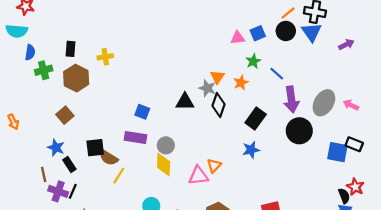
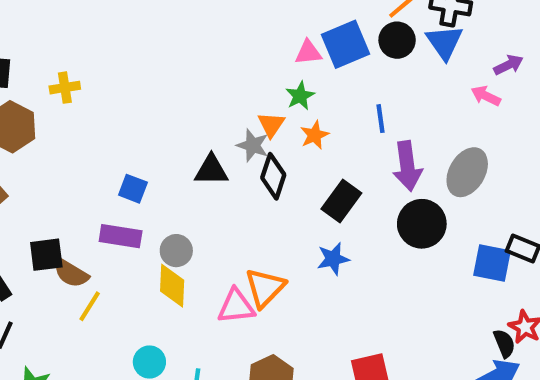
blue square: (258, 33) -> (345, 44), size x1.6
green star: (253, 61) -> (300, 96), moved
blue line: (277, 74) -> (381, 119), turned 40
pink arrow: (351, 105) -> (486, 96), moved
orange triangle: (214, 166) -> (265, 288), size x1.5

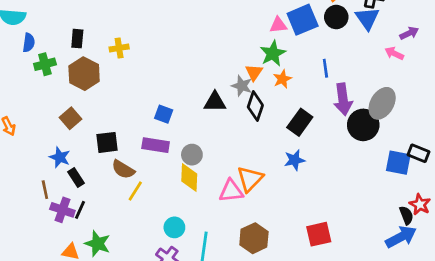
green star: (300, 96) -> (273, 53), size x1.4
black circle: (422, 224) -> (363, 125), moved
black square: (46, 255) -> (107, 142), moved

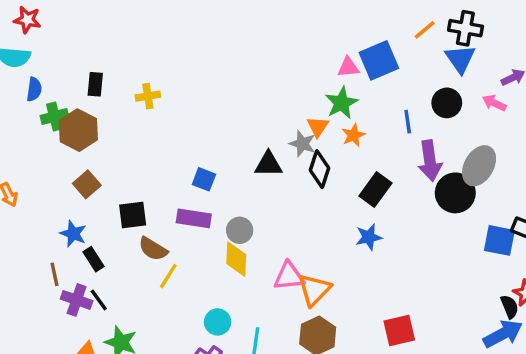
black circle: (336, 17) -> (447, 103), moved
brown hexagon: (84, 74) -> (78, 130), moved
orange triangle: (250, 179) -> (314, 290), moved
black line: (80, 210) -> (99, 300), turned -60

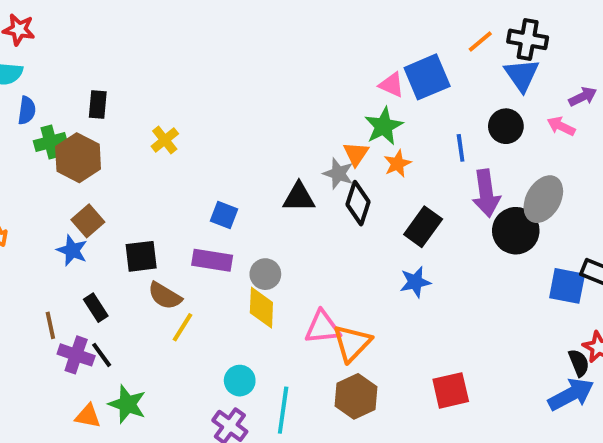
pink triangle: (348, 67) -> (392, 85), turned 30
yellow cross: (148, 96) -> (165, 140), moved, turned -30
blue star: (73, 234) -> (72, 250), moved

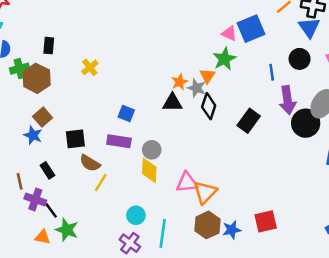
orange star: (397, 164) -> (180, 82), moved
blue star: (415, 282) -> (232, 230), moved
black line: (102, 355) -> (51, 210), moved

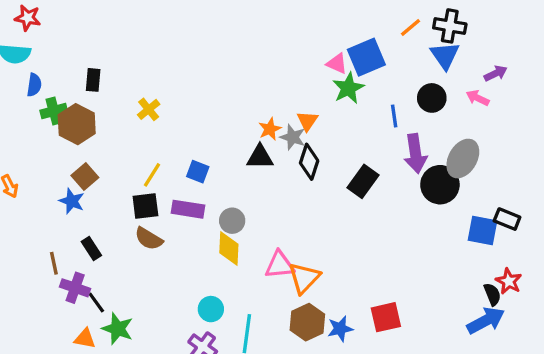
green star: (224, 59) -> (348, 88), moved
black square: (75, 139) -> (145, 206), moved
yellow line: (101, 183) -> (152, 175), moved

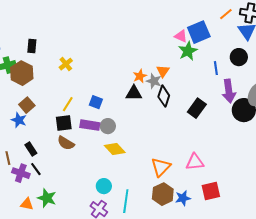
gray circle: (232, 221) -> (108, 126), moved
yellow diamond: (229, 249) -> (115, 149), turned -45
pink triangle: (280, 265) -> (195, 162), moved
black line: (96, 303) -> (36, 169), moved

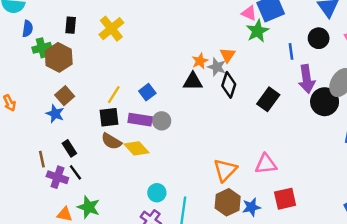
yellow cross: (66, 64) -> (111, 29), moved, size x1.5
blue square: (96, 102) -> (147, 92), turned 32
yellow diamond: (115, 149) -> (136, 148), moved

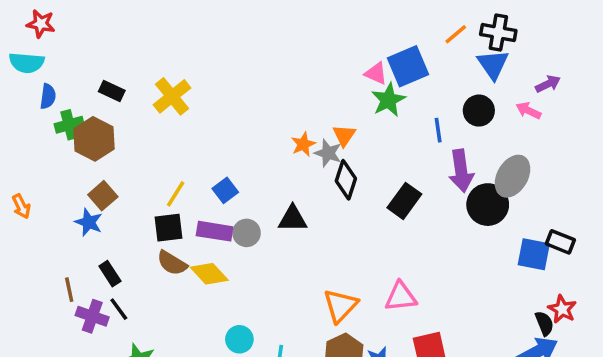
black rectangle: (71, 25) -> (112, 91), turned -70
black triangle: (193, 81) -> (293, 219), moved

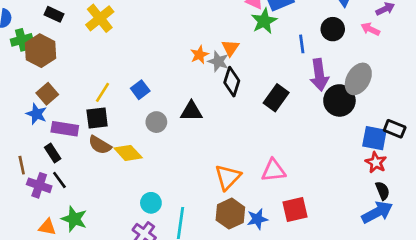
purple rectangle: (215, 231) -> (65, 129), moved
red star: (562, 309) -> (376, 162), moved

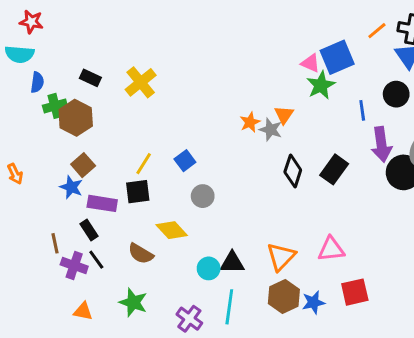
black diamond: (232, 82) -> (293, 171), moved
black triangle: (191, 111) -> (232, 263), moved
brown semicircle: (100, 145) -> (141, 254), moved
cyan circle: (151, 203) -> (209, 268), moved
green star: (74, 219) -> (133, 302), moved

